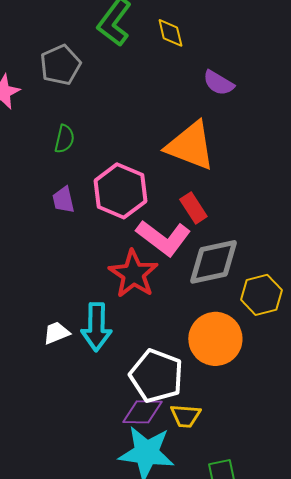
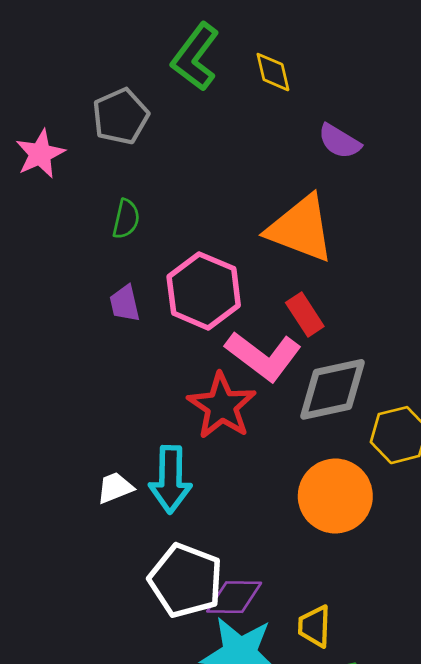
white pentagon: (156, 376) -> (186, 581), moved
yellow trapezoid: (185, 416) -> (315, 626), moved, turned 88

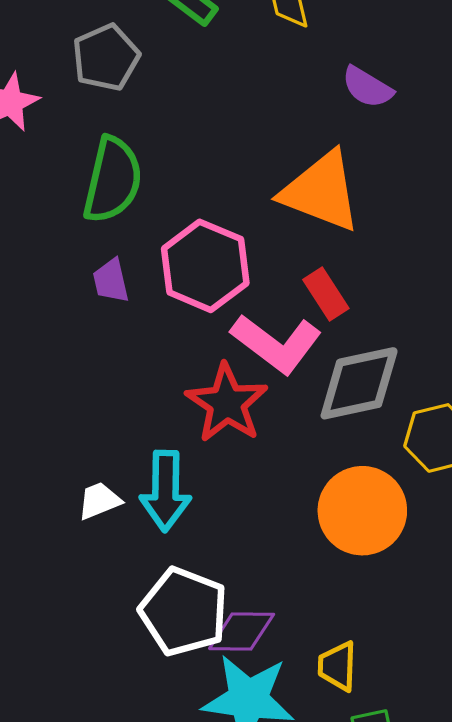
green semicircle: (126, 219) -> (113, 180), size x1.8

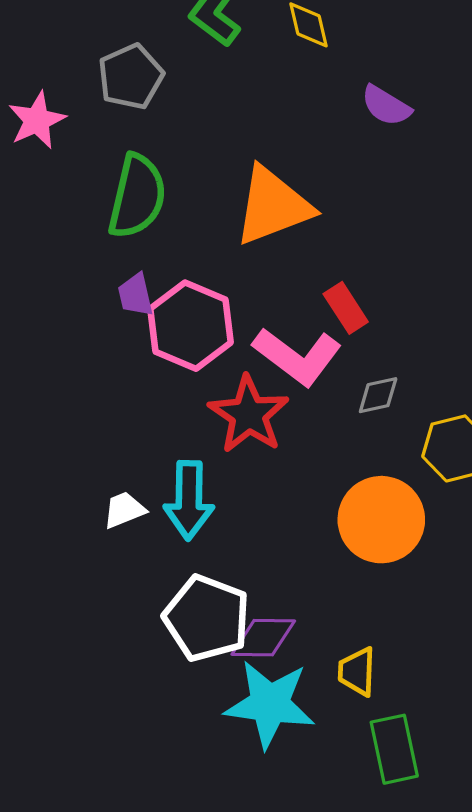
orange triangle: (321, 191) -> (273, 206), moved, turned -42
pink hexagon: (205, 266) -> (191, 326), moved
gray diamond: (359, 383) -> (378, 395), size x0.5

